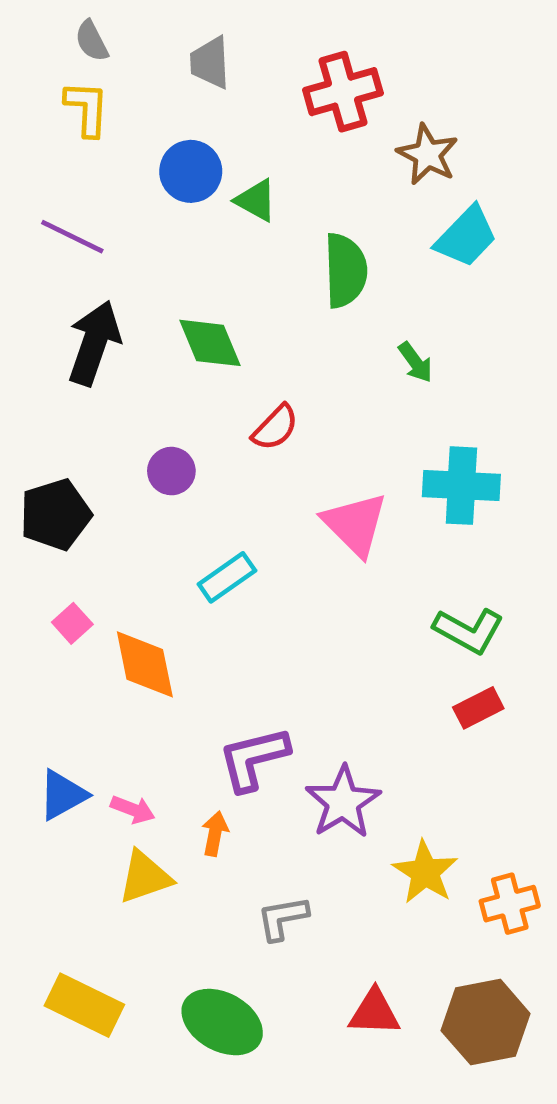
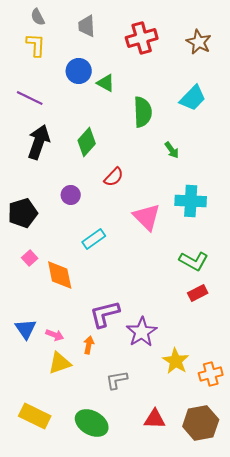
brown star: (428, 154) -> (199, 42), moved
green diamond: (210, 343) -> (87, 142), turned 64
blue triangle: (63, 795) -> (26, 329), turned -35

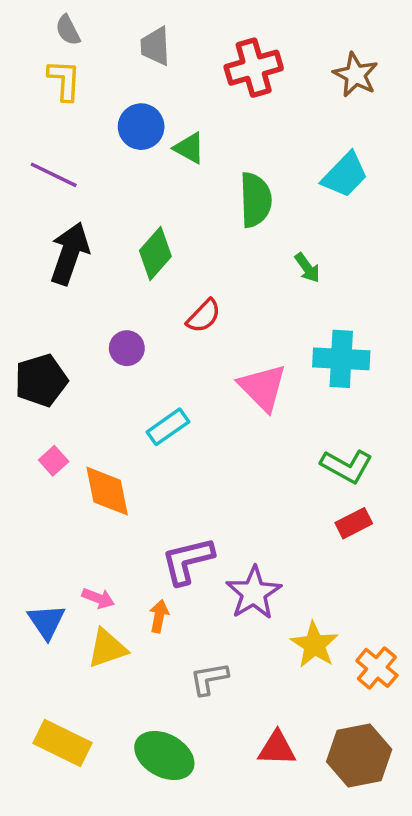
blue triangle: (26, 329) -> (46, 621), moved
orange cross: (211, 374) -> (377, 668), turned -35

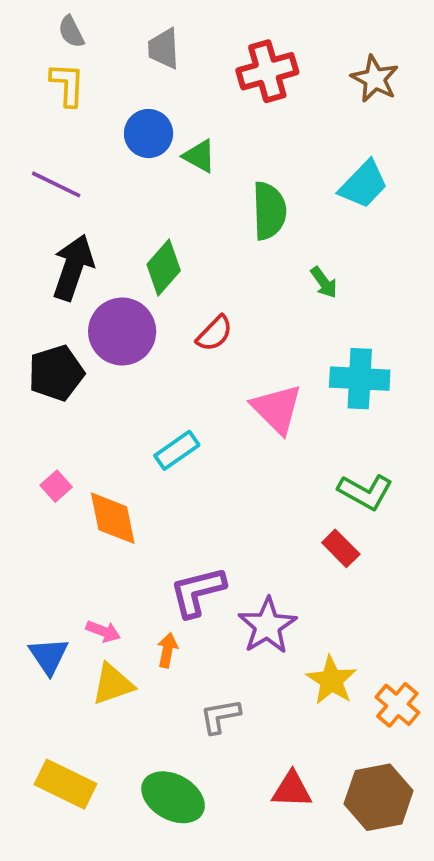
purple circle: (127, 348) -> (122, 332), moved, size x1.8
black pentagon: (41, 380) -> (56, 373), moved
red rectangle: (354, 523) -> (341, 548), moved, turned 72

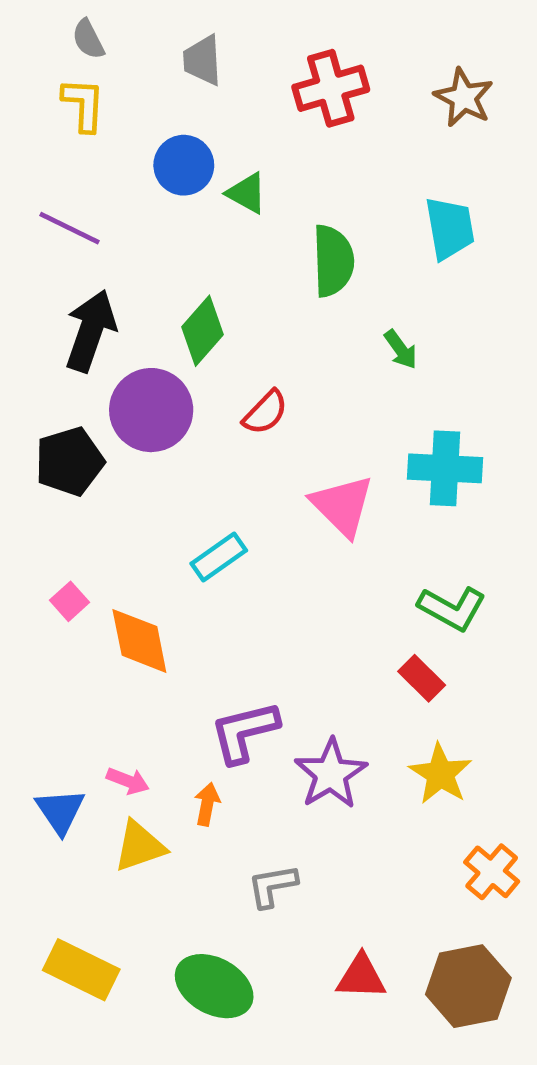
cyan trapezoid: (363, 184) -> (450, 228), turned -54
yellow star: (331, 680) -> (440, 774), moved

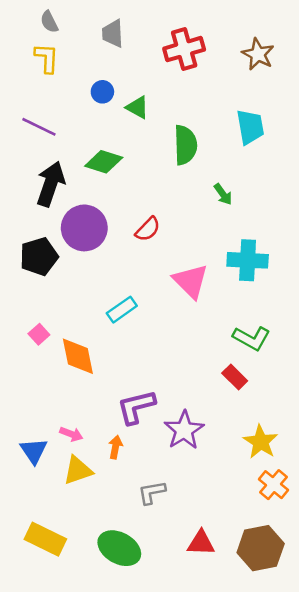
blue circle: (184, 165) -> (102, 92), size x0.7
green diamond: (202, 331) -> (104, 162), moved, turned 66
yellow star: (440, 774) -> (261, 442), moved

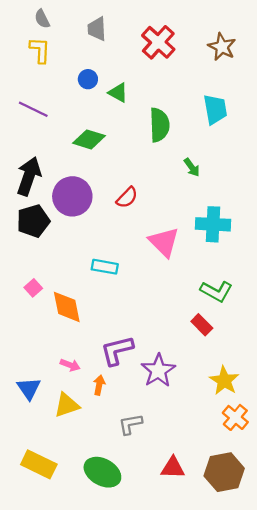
red cross: (184, 49) -> (158, 42), turned -32
black arrow: (51, 184) -> (29, 176), moved
cyan rectangle: (122, 310) -> (105, 267), turned 45
pink arrow: (71, 434) -> (70, 365), moved

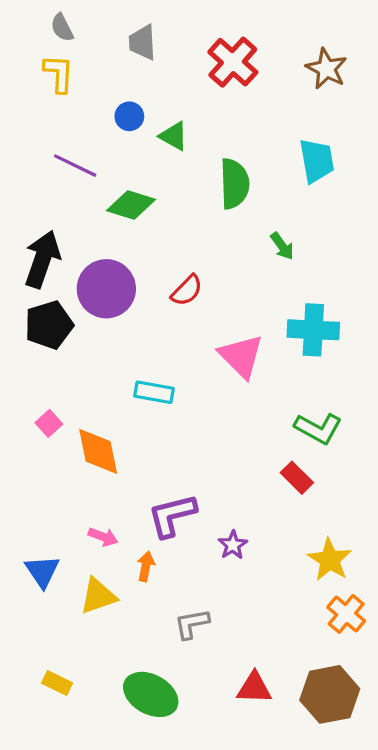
purple line: (33, 109) -> (75, 166), moved
purple star: (158, 371) -> (233, 545), size x0.6
yellow rectangle: (39, 464) -> (57, 683), size x0.6

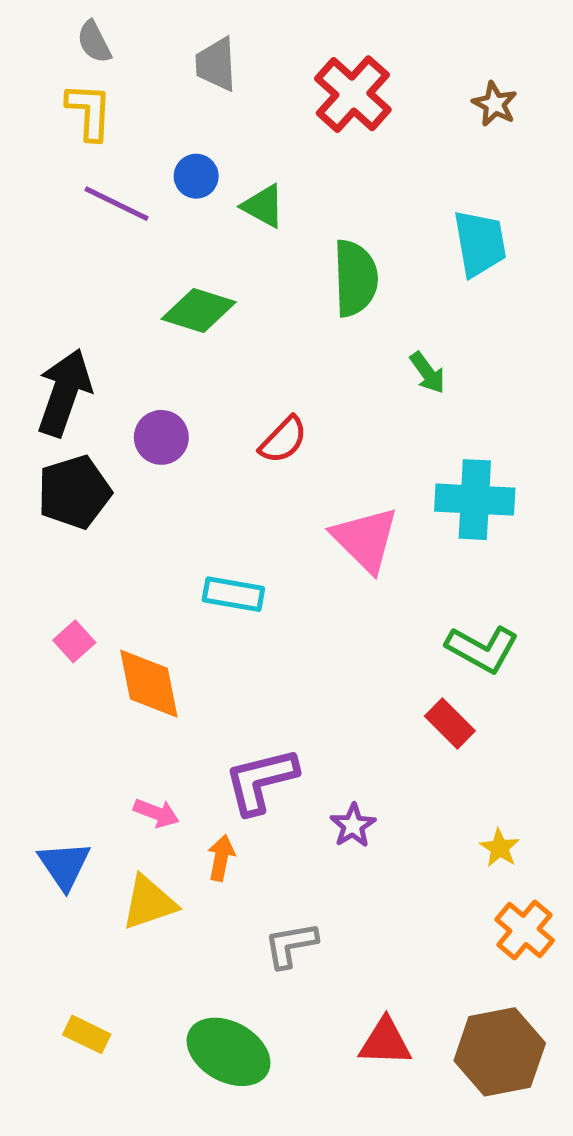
brown star: (326, 69) -> (495, 104), size x0.7
purple line: (75, 166) -> (117, 204), moved
purple circle: (106, 289) -> (161, 437), size x0.6
yellow star: (330, 560) -> (500, 848), size x0.6

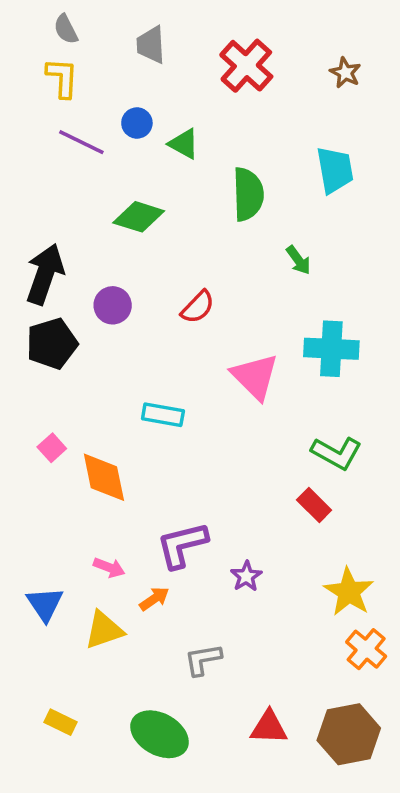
yellow star: (500, 848) -> (349, 592), size x1.8
orange arrow: (221, 858) -> (154, 599), turned 44

